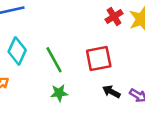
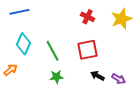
red cross: (114, 17) -> (88, 17), moved, turned -32

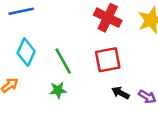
red cross: (88, 17) -> (108, 18), size x1.5
green star: (57, 77) -> (58, 90), moved

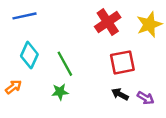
red cross: (108, 18) -> (108, 22), turned 30
red square: (108, 60) -> (122, 62), moved

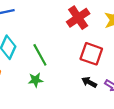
red square: (122, 62) -> (91, 54), turned 30

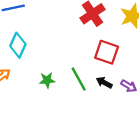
green line: (40, 55) -> (79, 79), moved

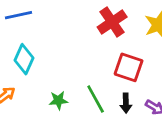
black arrow: (104, 82) -> (126, 103), turned -119

